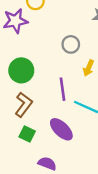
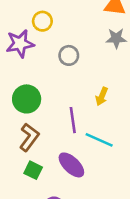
gray circle: (71, 44) -> (69, 55), moved

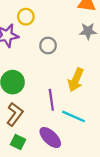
yellow arrow: (102, 96) -> (76, 80), size x1.5

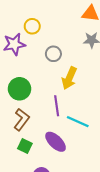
yellow arrow: (76, 80) -> (69, 78), moved

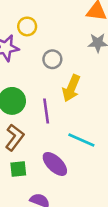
purple line: (57, 106) -> (46, 111), moved
green square: (25, 146) -> (18, 169), turned -32

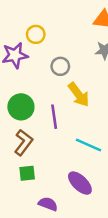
yellow arrow: (71, 88) -> (79, 95), turned -60
purple ellipse: (55, 164) -> (80, 183), moved

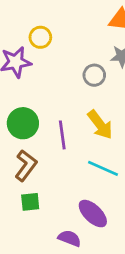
gray circle: (60, 66) -> (94, 75), moved
yellow arrow: (79, 95) -> (100, 125), moved
purple semicircle: (48, 204) -> (70, 238), moved

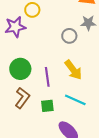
green square: (30, 202) -> (47, 106), moved

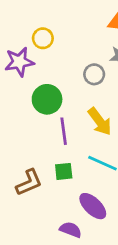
green circle: (20, 69) -> (47, 99), moved
brown L-shape: (22, 98) -> (29, 182), moved, turned 30

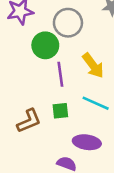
gray circle: (94, 74) -> (68, 23), moved, size x1.5
purple ellipse: (93, 206) -> (87, 142), turned -36

